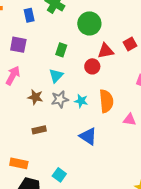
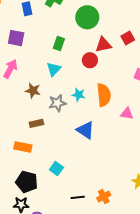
gray star: (60, 99) -> (57, 103), moved
orange rectangle: (19, 163) -> (23, 147), moved

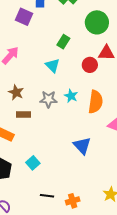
purple square: (16, 38) -> (24, 17), moved
cyan triangle: (54, 69) -> (53, 65), turned -42
brown star: (33, 91) -> (16, 92), moved
blue triangle: (85, 130) -> (82, 146), moved

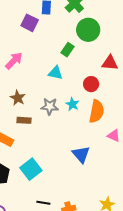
green circle: (97, 22) -> (88, 30), moved
cyan triangle: (53, 65) -> (55, 73), turned -35
red circle: (90, 65) -> (91, 84), moved
cyan square: (33, 163) -> (31, 169), size x1.5

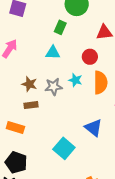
brown star: (18, 98) -> (29, 84), moved
cyan square: (31, 169) -> (64, 148), moved

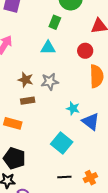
cyan star: (75, 80) -> (73, 108), moved

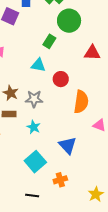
red circle: (85, 51) -> (61, 79), moved
cyan star: (73, 108) -> (34, 127), moved
orange cross: (90, 178) -> (60, 180), moved

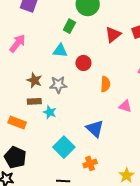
red triangle: (92, 53) -> (113, 35), turned -36
orange semicircle: (81, 102) -> (105, 84), size x0.7
cyan star: (34, 127) -> (50, 112), moved

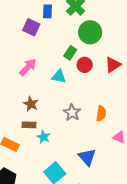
pink arrow: (17, 43) -> (28, 67), moved
red circle: (83, 63) -> (85, 65), moved
gray star: (58, 85) -> (72, 113), moved, turned 30

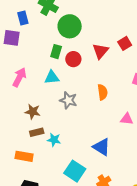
gray star: (72, 113) -> (68, 100), moved
orange semicircle: (101, 114) -> (103, 92), moved

